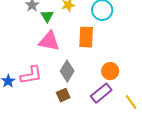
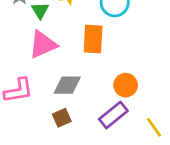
pink triangle: (49, 41) -> (43, 44), turned -35
gray diamond: (67, 71) -> (67, 85), turned 60

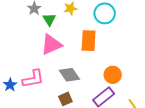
gray diamond: (67, 85) -> (69, 75), turned 55

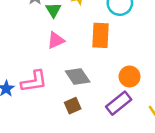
pink triangle: (51, 45) -> (56, 40), size x0.7

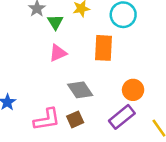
pink L-shape: (34, 81) -> (47, 119), moved

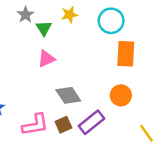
orange rectangle: (103, 48) -> (126, 54), moved
purple rectangle: (122, 117) -> (92, 122), moved

